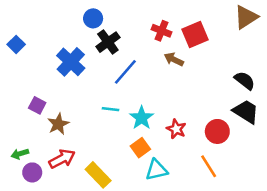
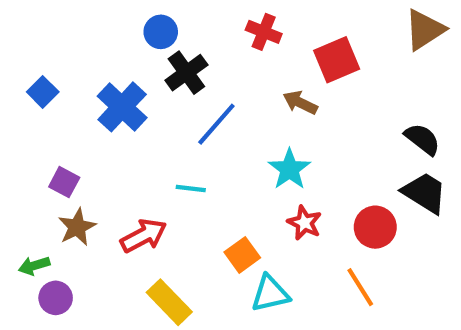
red cross: (161, 31) -> (264, 32), moved
blue square: (16, 44) -> (43, 92), moved
cyan star: (142, 118) -> (289, 169), moved
brown star: (58, 124) -> (77, 227), moved
red arrow: (62, 159) -> (144, 236), moved

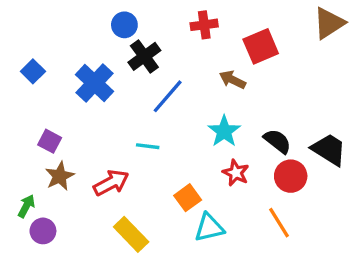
red cross: (264, 32) -> (204, 25), turned -30
black semicircle: (422, 139) -> (277, 141), moved
green arrow: (34, 266) -> (26, 206), turned 135

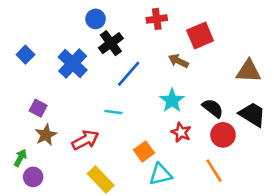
brown triangle: (329, 23) -> (248, 71), moved, turned 36

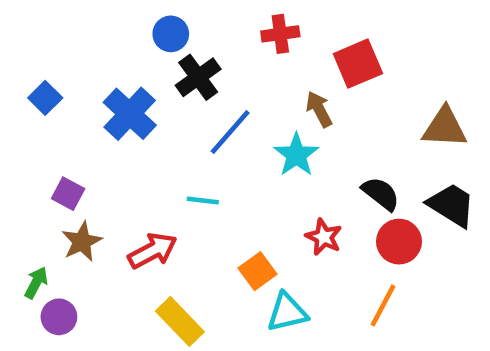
brown arrow: (178, 61) -> (319, 109), turned 36
cyan star: (172, 100) -> (296, 155), moved
orange line: (214, 171) -> (383, 305), turned 60

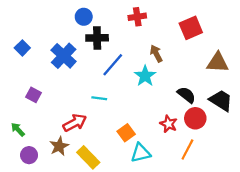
red square: (358, 64) -> (191, 28), moved
black cross: (198, 77) -> (97, 38), turned 35
red star: (324, 237) -> (169, 124), moved
brown star: (82, 242) -> (59, 146), moved
green arrow: (36, 283) -> (18, 129), moved, turned -72

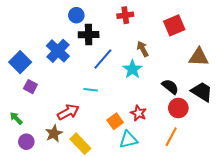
blue square: (22, 48) -> (20, 62), moved, size x1.5
red star: (169, 124) -> (139, 113), moved

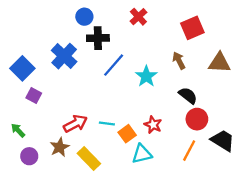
red cross: (125, 15) -> (138, 17), turned -35
brown arrow: (143, 49) -> (179, 61), moved
cyan line: (91, 90) -> (107, 124), moved
black trapezoid: (202, 92) -> (223, 140), moved

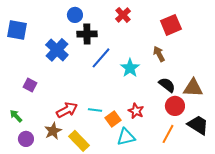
brown triangle: (219, 63) -> (193, 88), moved
blue square: (22, 68) -> (17, 30), moved, turned -35

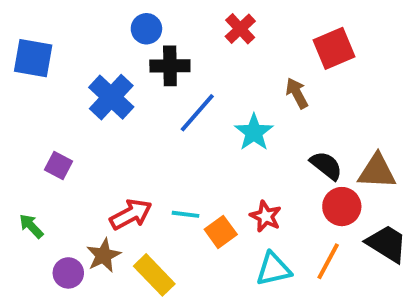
brown arrow: (159, 54) -> (297, 93), moved
cyan triangle: (126, 137) -> (273, 269), moved
purple circle: (26, 139) -> (68, 273), moved

